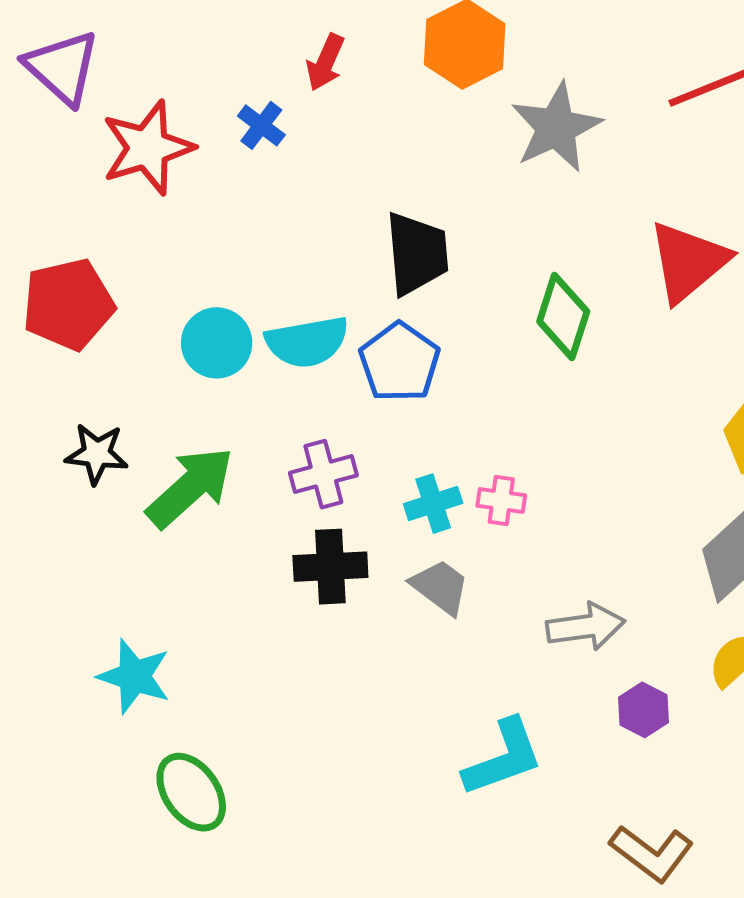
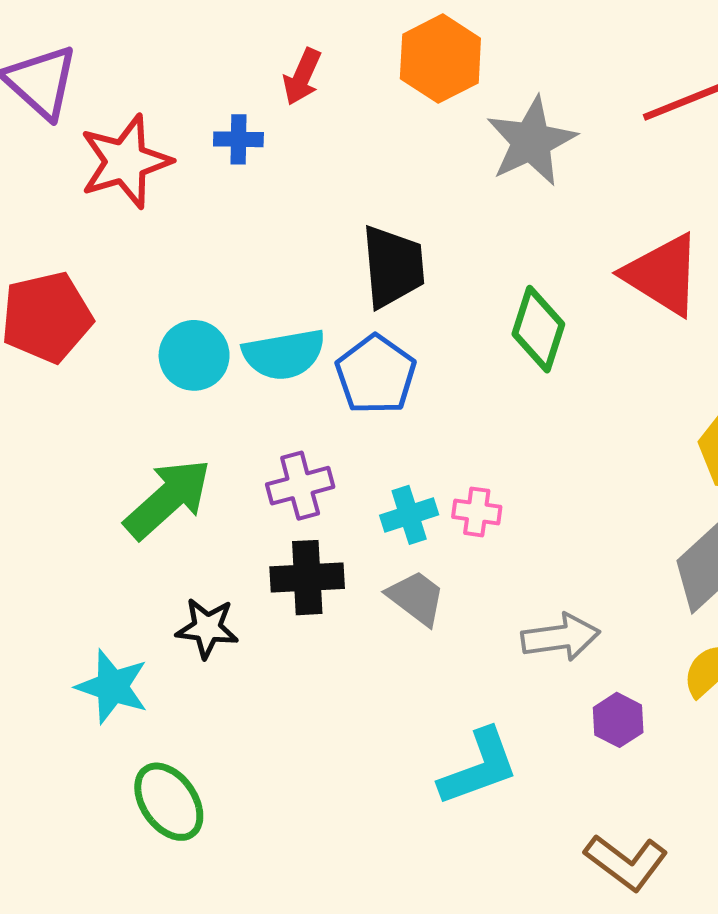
blue cross: (261, 125) -> (238, 139), turned -36
red triangle: (688, 262) -> (663, 275), turned -48
black star: (97, 454) -> (207, 628), moved

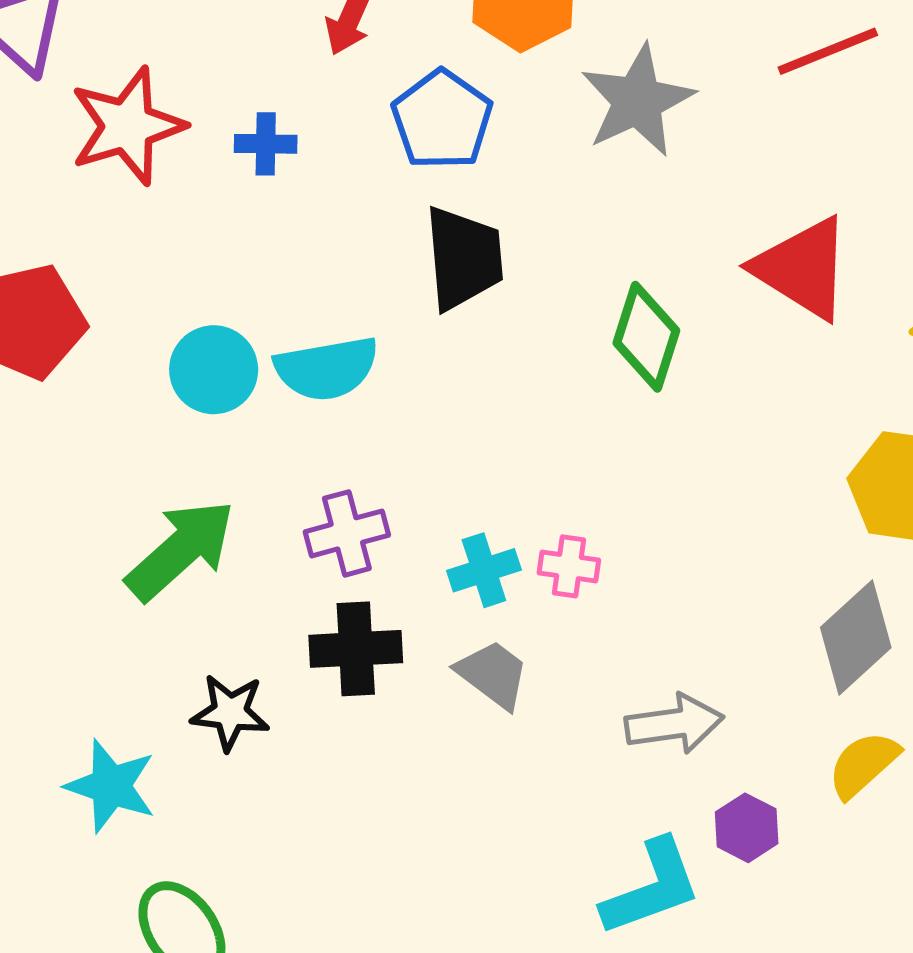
blue cross: (238, 139) -> (266, 144), moved
blue pentagon: (376, 375) -> (442, 120), moved
cyan L-shape: (479, 767) -> (651, 887), moved

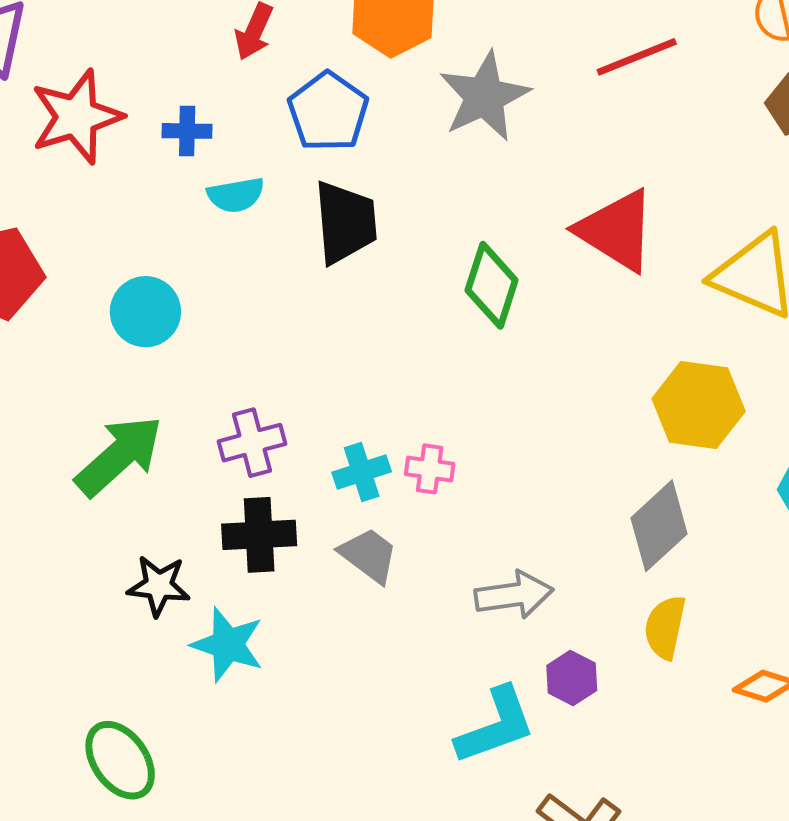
cyan semicircle: (327, 368) -> (236, 195), moved, size x0.7
yellow semicircle: (863, 764) -> (665, 627), turned -36
cyan star: (111, 786) -> (228, 645), moved

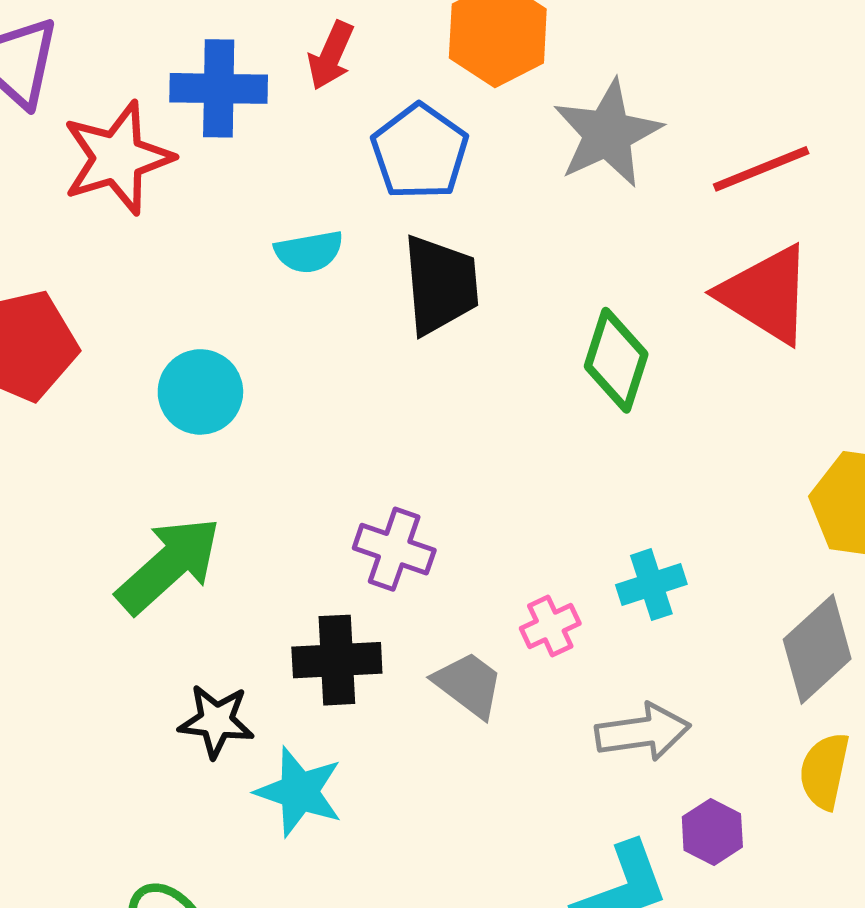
red line: (637, 57) -> (761, 169), moved
blue cross: (187, 131) -> (219, 88), moved, size x1.6
purple cross: (252, 443) -> (394, 549), moved, turned 34
pink cross: (430, 469) -> (550, 626), moved, turned -33
cyan cross: (362, 472) -> (651, 585), moved

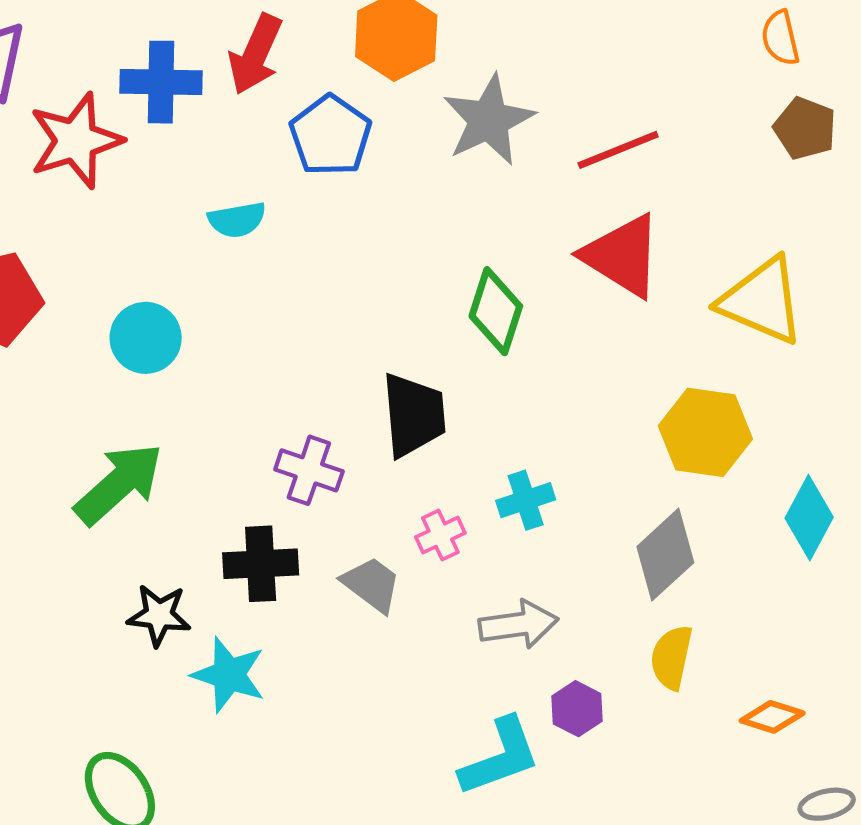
red arrow: (331, 56) -> (255, 54), size x1.4
black trapezoid: (441, 285) -> (414, 415), moved

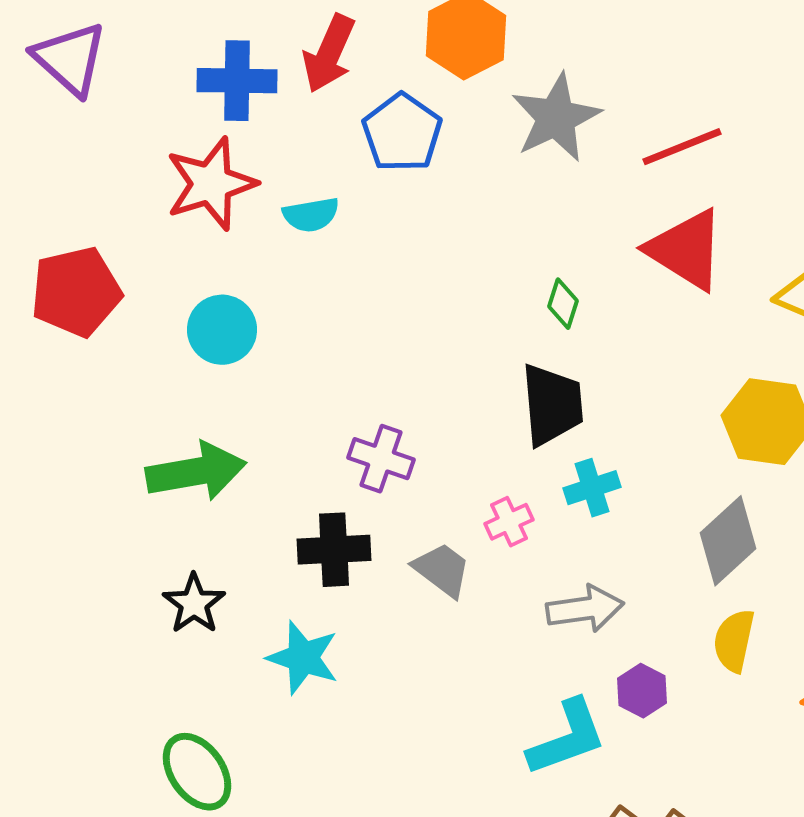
red star: (76, 141) -> (211, 184), moved
green diamond: (496, 311) -> (563, 304), size x0.6
black trapezoid: (414, 415) -> (552, 405), moved
green arrow: (119, 484) -> (196, 472), turned 32
black star: (159, 615) -> (194, 604), moved, turned 30

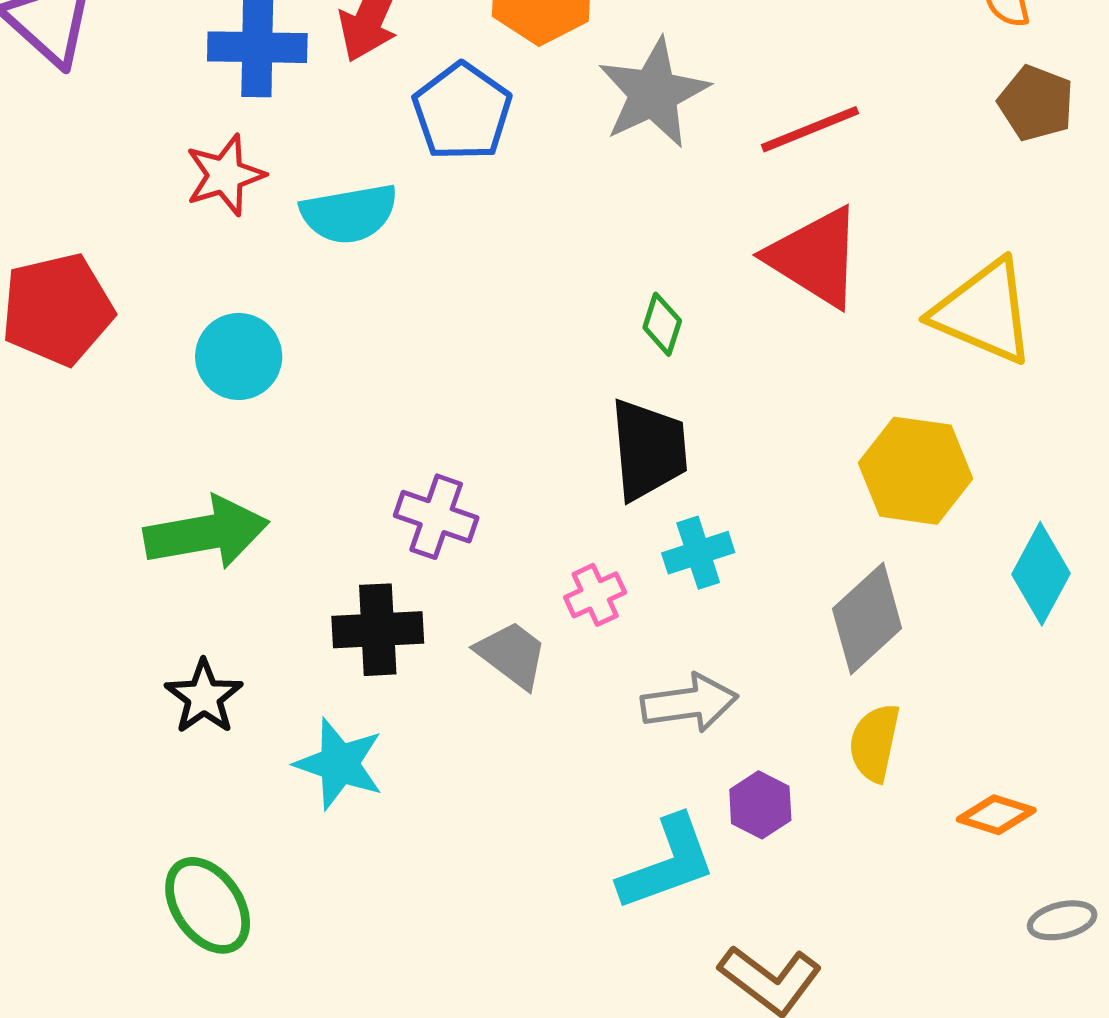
red star: (211, 184) -> (225, 175), size x0.7
cyan semicircle: (311, 215) -> (349, 214), size x1.4

